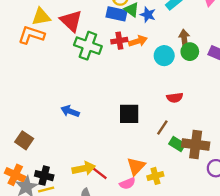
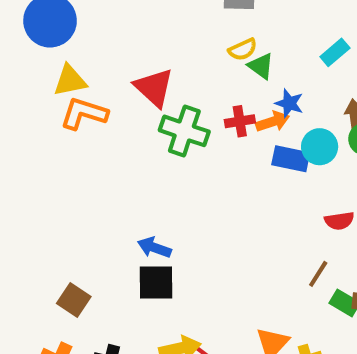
blue rectangle: (116, 14) -> (291, 159), moved
blue star: (148, 15) -> (289, 103), moved
yellow triangle: (41, 17) -> (70, 80), moved
black square: (129, 114) -> (156, 282), moved

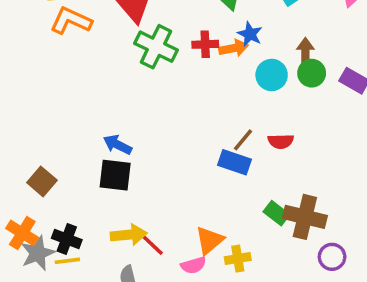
blue rectangle: (291, 159) -> (234, 162), moved
brown line: (318, 274) -> (243, 140), moved

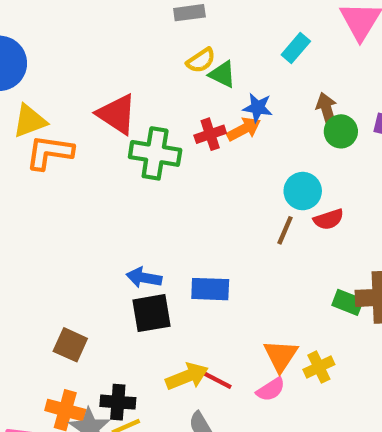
cyan circle: (272, 75) -> (303, 191), moved
blue rectangle: (234, 162) -> (210, 289), moved

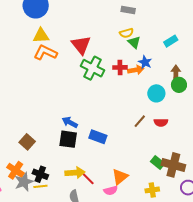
cyan circle: (303, 191) -> (156, 93), moved
yellow cross: (319, 367) -> (152, 190), moved

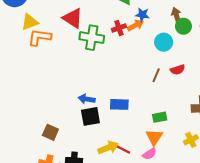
green rectangle: (158, 162) -> (160, 117), moved, turned -32

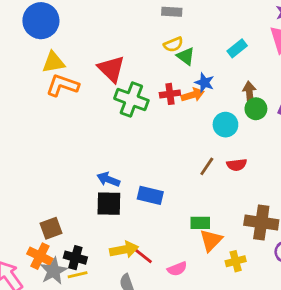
brown square: (50, 132) -> (51, 228), moved, turned 35
orange triangle: (154, 137) -> (211, 240), moved

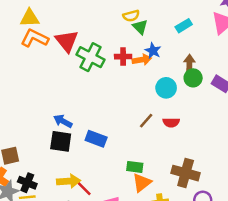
red triangle: (111, 69) -> (67, 41), moved

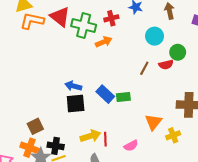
orange arrow: (142, 60) -> (104, 42), moved
green circle: (193, 78) -> (178, 52), moved
blue rectangle: (96, 139) -> (105, 94), turned 36
green rectangle: (135, 167) -> (123, 97), moved
red line: (84, 189) -> (105, 139), turned 56

